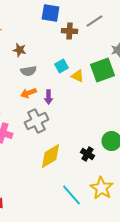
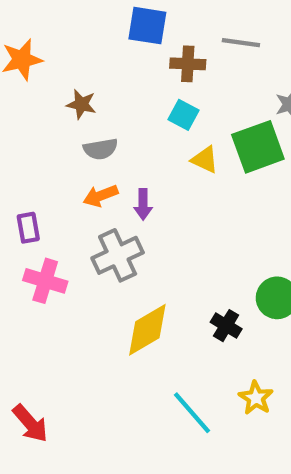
gray line: (95, 21) -> (241, 43), turned 42
cyan square: (62, 66) -> (183, 115), moved, turned -32
yellow star: (102, 188) -> (256, 398), size x0.7

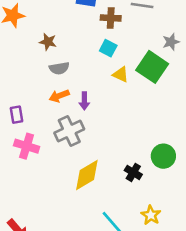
green square: (258, 147) -> (152, 67), turned -36

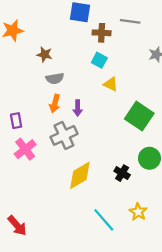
green square: (152, 67) -> (139, 116), moved
orange arrow: (59, 96) -> (55, 104), turned -54
pink cross: (27, 146) -> (25, 149), turned 35

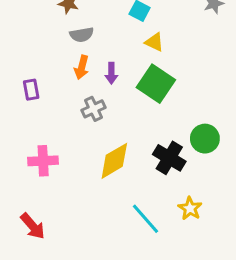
green square: (139, 116) -> (156, 84), moved
gray cross: (64, 135) -> (94, 109), size x0.7
pink cross: (25, 149) -> (43, 161), moved, turned 35
black cross: (122, 173) -> (169, 158), size x1.5

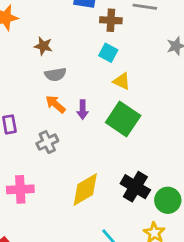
orange arrow: (82, 67) -> (55, 104), turned 115
gray cross: (94, 109) -> (47, 142), moved
green circle: (205, 139) -> (168, 200), moved

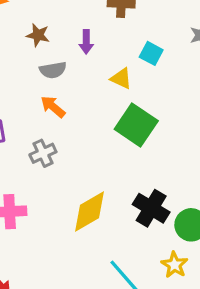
cyan square: (108, 53) -> (151, 53), moved
yellow triangle: (122, 81) -> (121, 78), moved
purple arrow: (83, 110) -> (86, 42), moved

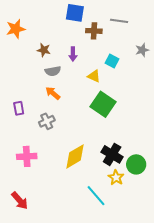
yellow star: (174, 265) -> (116, 178), moved

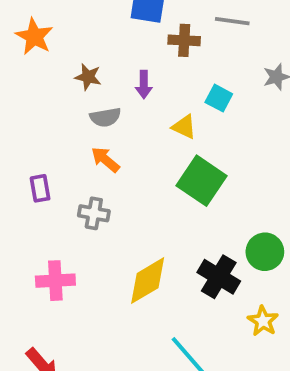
orange star: (16, 29) -> (34, 37), turned -30
gray cross: (47, 121) -> (94, 213), turned 35
green circle: (136, 164) -> (265, 252), moved
yellow star: (116, 178) -> (263, 321), moved

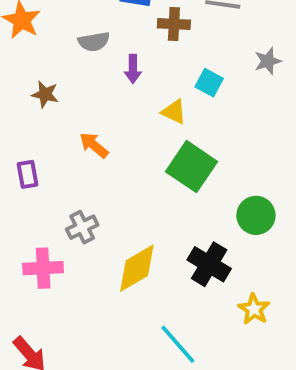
brown star: (88, 77) -> (45, 94), moved
gray semicircle: (105, 117) -> (94, 42), moved
gray cross: (94, 213) -> (82, 227), moved, turned -36
green circle: (265, 252) -> (256, 215), moved

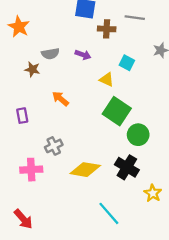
gray semicircle: (94, 42) -> (50, 54), moved
purple arrow: (133, 69) -> (83, 55), turned -70
green circle: (256, 215) -> (138, 135), moved
yellow diamond: (137, 268) -> (85, 170), turned 40

